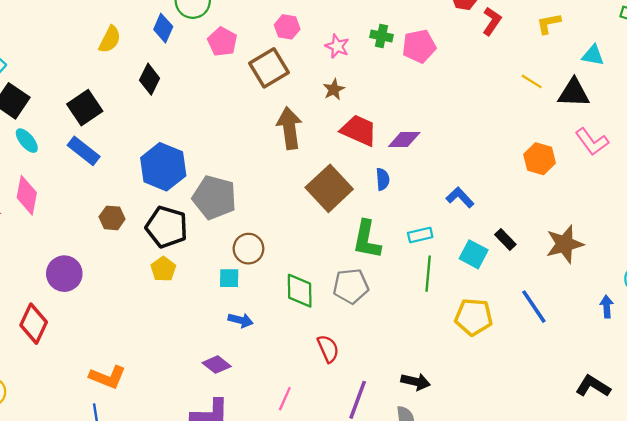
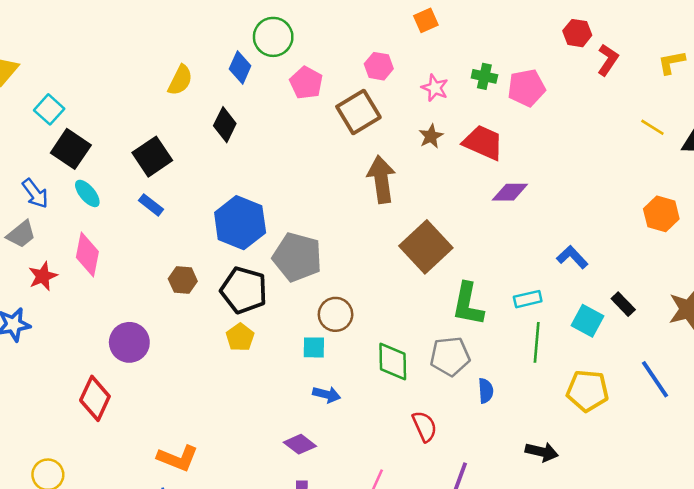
red trapezoid: (359, 130) -> (483, 143), moved
blue rectangle: (84, 151) -> (151, 205), size x0.7
blue semicircle: (383, 179) -> (486, 391), moved
black arrow: (416, 382) -> (542, 452), moved

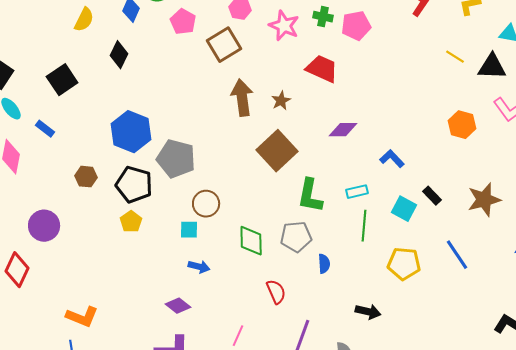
pink star: (435, 88) -> (284, 26), size x1.4
brown star: (431, 136) -> (281, 101), moved
purple diamond: (510, 192) -> (343, 130), moved
blue rectangle: (151, 205) -> (45, 129), moved

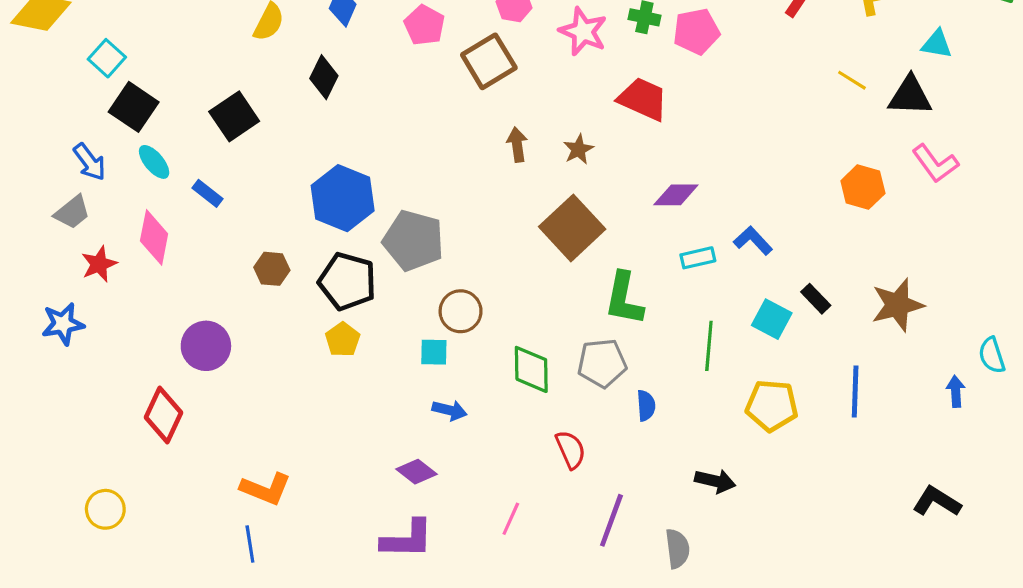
brown arrow: (242, 98) -> (517, 145), size x0.6
cyan rectangle: (357, 192) -> (698, 258), moved
blue line: (457, 255) -> (855, 391), turned 36

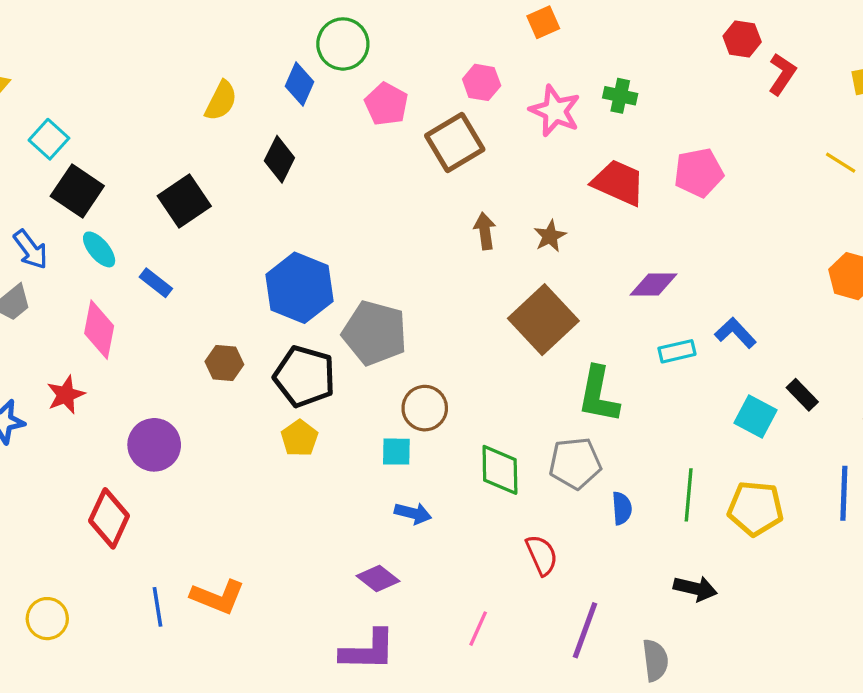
pink pentagon: (696, 31) -> (699, 173), moved
red star: (99, 264) -> (66, 395), moved
green line: (709, 346) -> (689, 495), moved
blue line: (250, 544) -> (158, 607), moved

